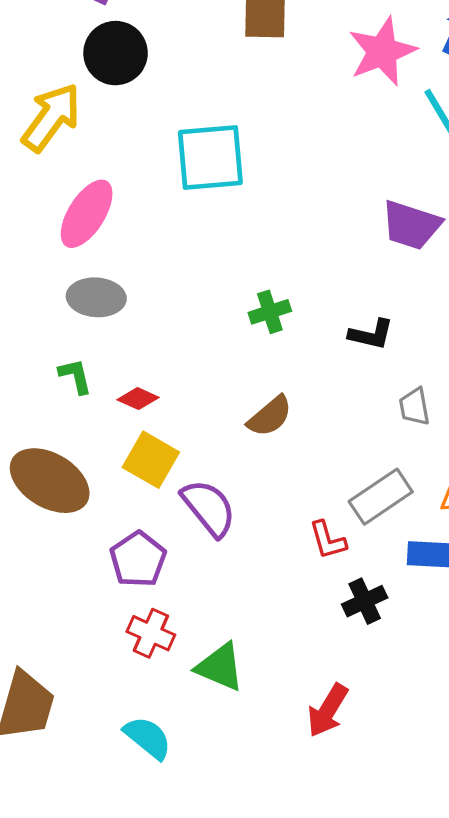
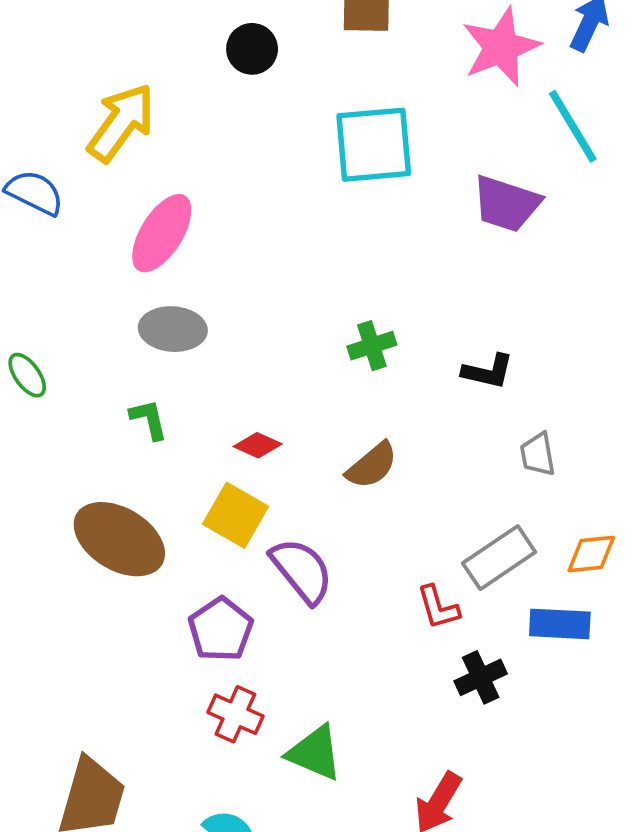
black circle: (116, 53) -> (252, 49), moved, size x0.7
cyan square: (210, 158) -> (374, 145), moved
purple trapezoid: (411, 225) -> (506, 204), moved
red diamond: (138, 399) -> (258, 445), moved

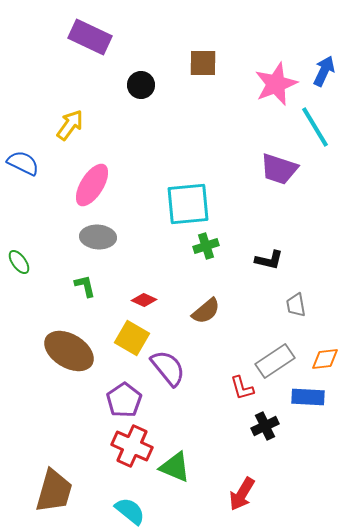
yellow arrow: (121, 123) -> (70, 125), size x0.7
cyan square: (374, 145) -> (188, 204), moved
red cross: (235, 714) -> (132, 446), size x1.4

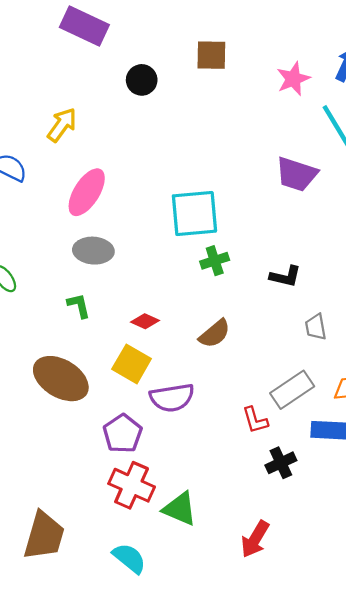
pink star: (276, 84) -> (293, 79), size x0.7
purple semicircle: (168, 368) -> (172, 398), turned 120

